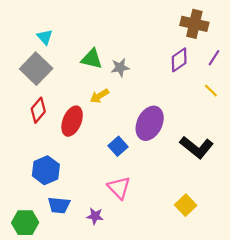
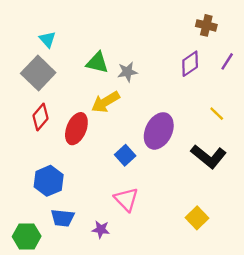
brown cross: (194, 24) -> (206, 25), size x0.7
yellow line: (211, 90) -> (217, 114), moved
yellow arrow: (99, 96) -> (105, 102), size x1.4

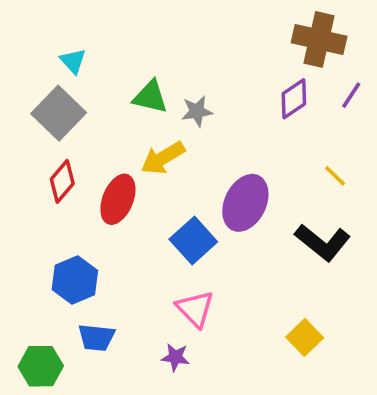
brown cross: (206, 25) -> (319, 39), size x1.6
blue square: (125, 155) -> (193, 241), size x1.4
purple star: (101, 229) -> (175, 357), moved

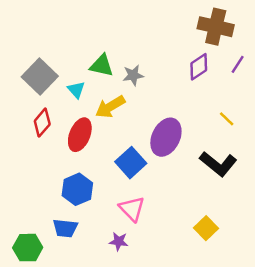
cyan triangle: (73, 61) -> (76, 90), moved
blue hexagon: (75, 280) -> (77, 189), moved

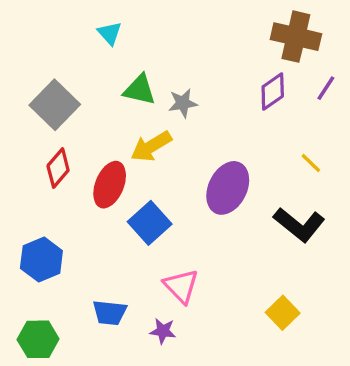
cyan triangle: (76, 90) -> (110, 33), moved
blue square: (131, 163) -> (150, 223), moved
blue hexagon: (77, 189) -> (41, 259), moved
blue trapezoid: (65, 228) -> (110, 313), moved

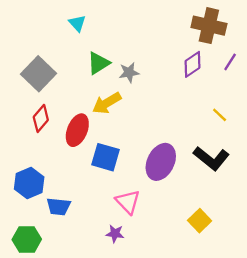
green triangle: (140, 90) -> (98, 63), turned -45
purple ellipse: (228, 188) -> (161, 162), moved
blue square: (150, 223) -> (106, 157), turned -32
blue trapezoid: (110, 313) -> (59, 207), moved

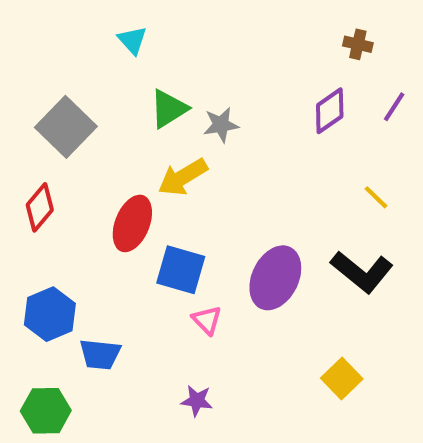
brown cross: (209, 26) -> (358, 44), size x0.5
red diamond: (41, 118) -> (40, 207), moved
pink triangle: (128, 202) -> (207, 320), moved, size x0.7

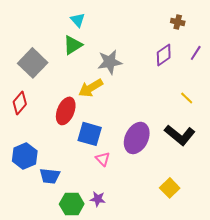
cyan triangle: (132, 40) -> (78, 20), moved
green triangle: (169, 109) -> (73, 45), moved
gray star: (221, 125) -> (110, 62), size x1.4
green hexagon: (46, 411) -> (72, 204), moved

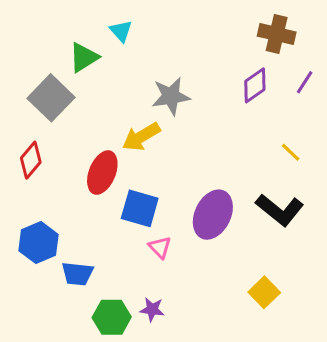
brown cross: (178, 22) -> (277, 34), size x1.6
green triangle: (73, 45) -> (84, 57), moved

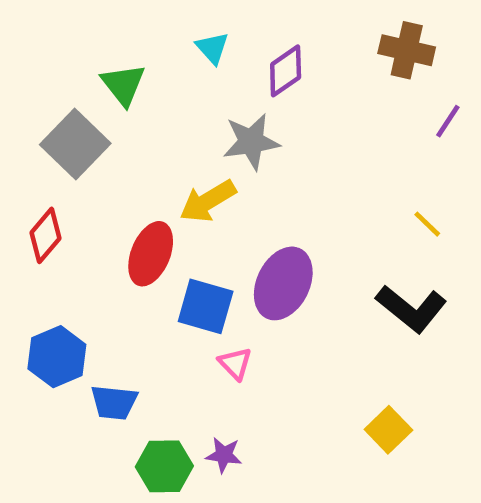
cyan triangle: (121, 31) -> (212, 48), moved
green triangle: (84, 57) -> (123, 85), turned -36
purple diamond: (255, 85) -> (286, 71), moved
purple ellipse: (213, 215) -> (283, 283), moved

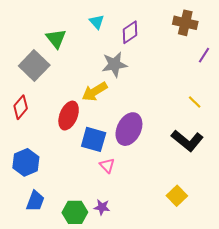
blue trapezoid: (114, 402) -> (35, 201), moved, turned -75

